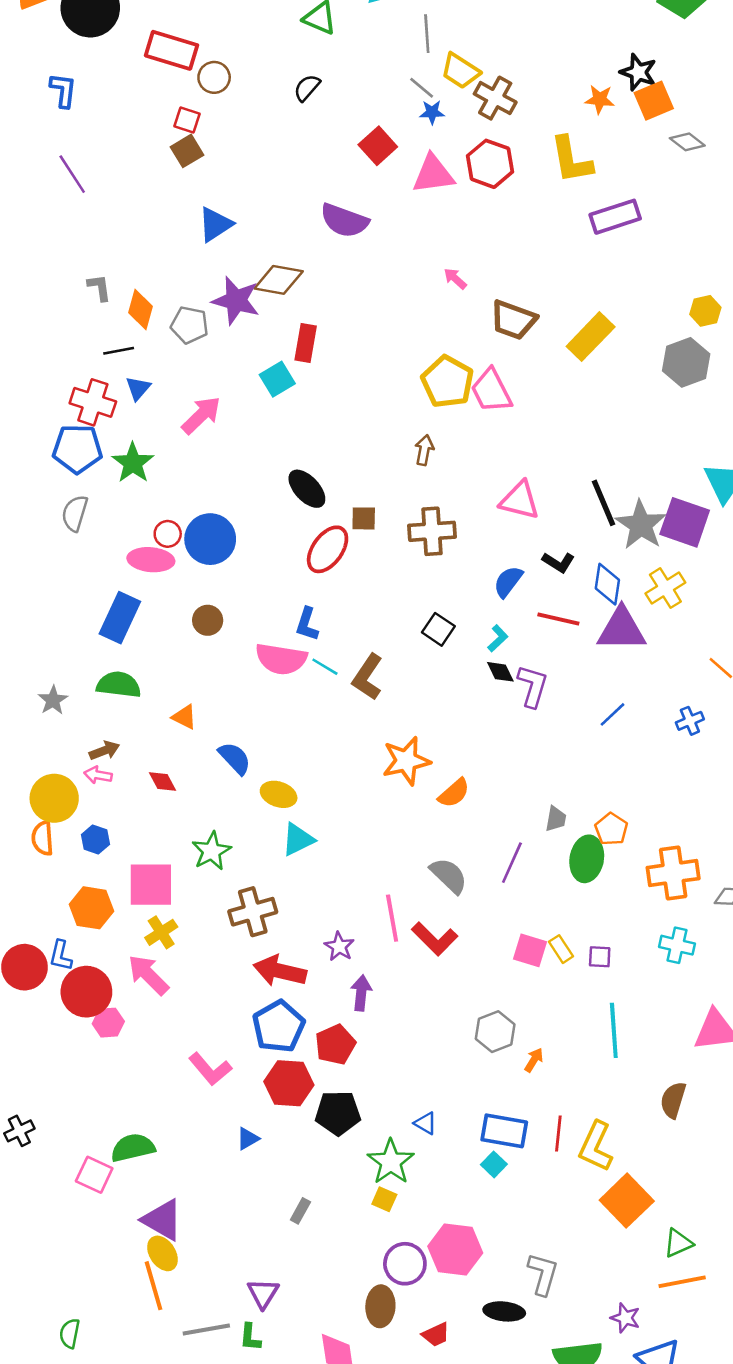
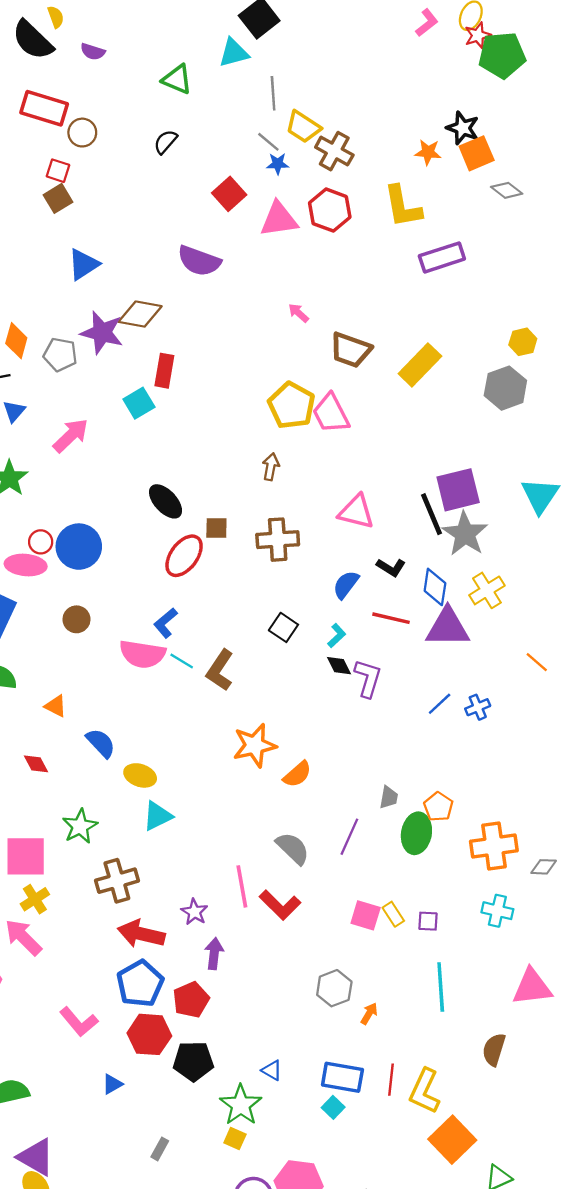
purple square: (685, 522) -> (458, 490), moved, turned -33
blue L-shape: (307, 624) -> (166, 623), turned 32
blue cross: (690, 721) -> (478, 707), moved

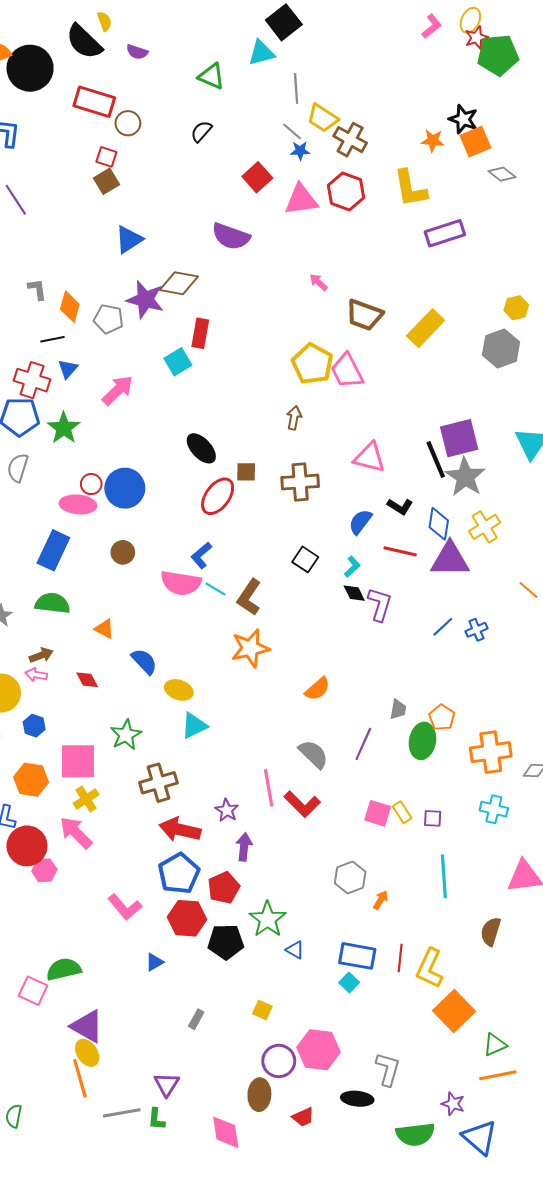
orange star: (255, 745) -> (250, 648), moved
green star: (241, 1105) -> (268, 919), moved

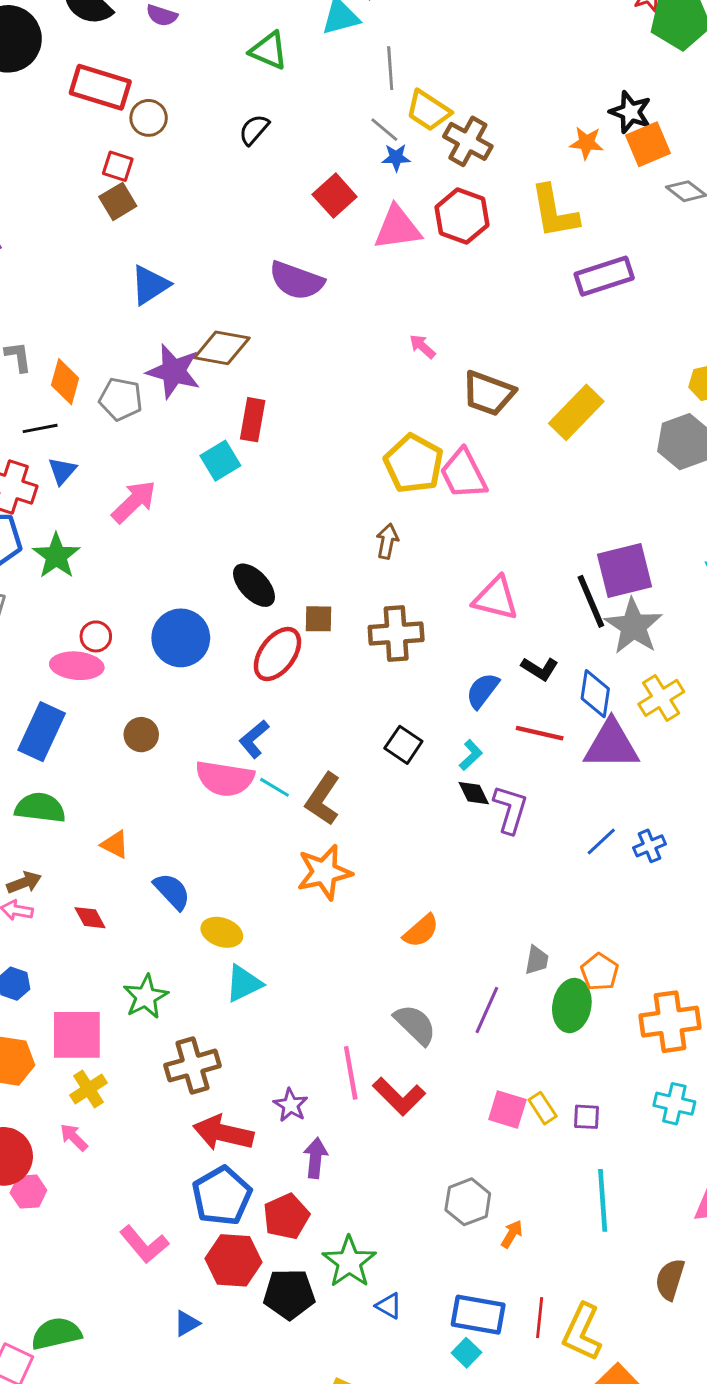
blue circle: (125, 488) -> (181, 638), moved
pink arrow: (76, 833) -> (74, 1137), size x0.6

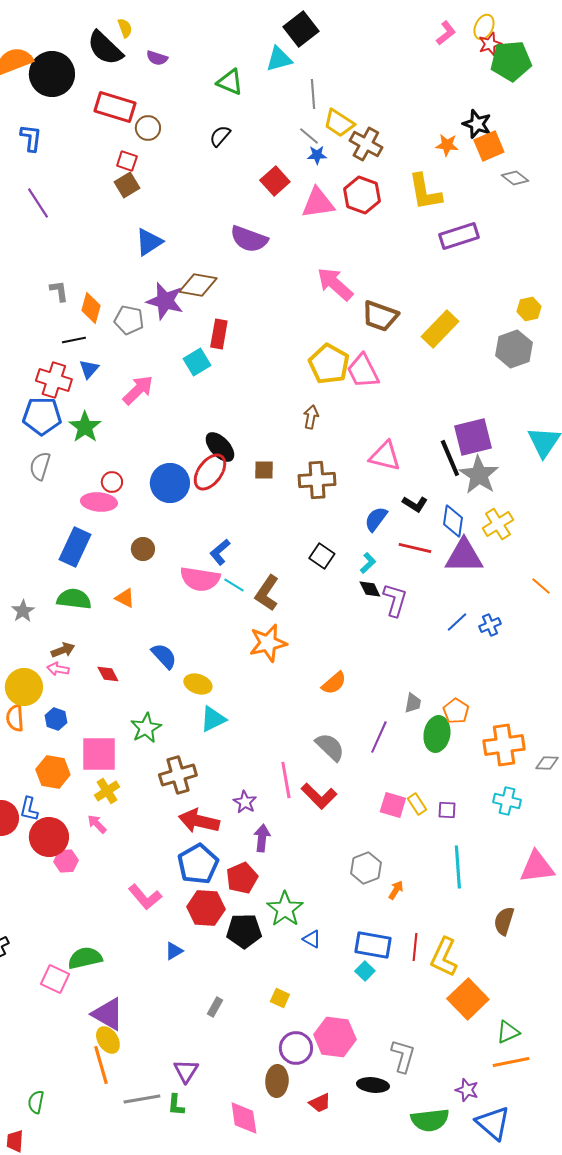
pink arrow: (422, 346) -> (335, 284), size x2.0
red ellipse: (277, 654) -> (210, 472), moved
orange triangle: (115, 844) -> (125, 598), moved

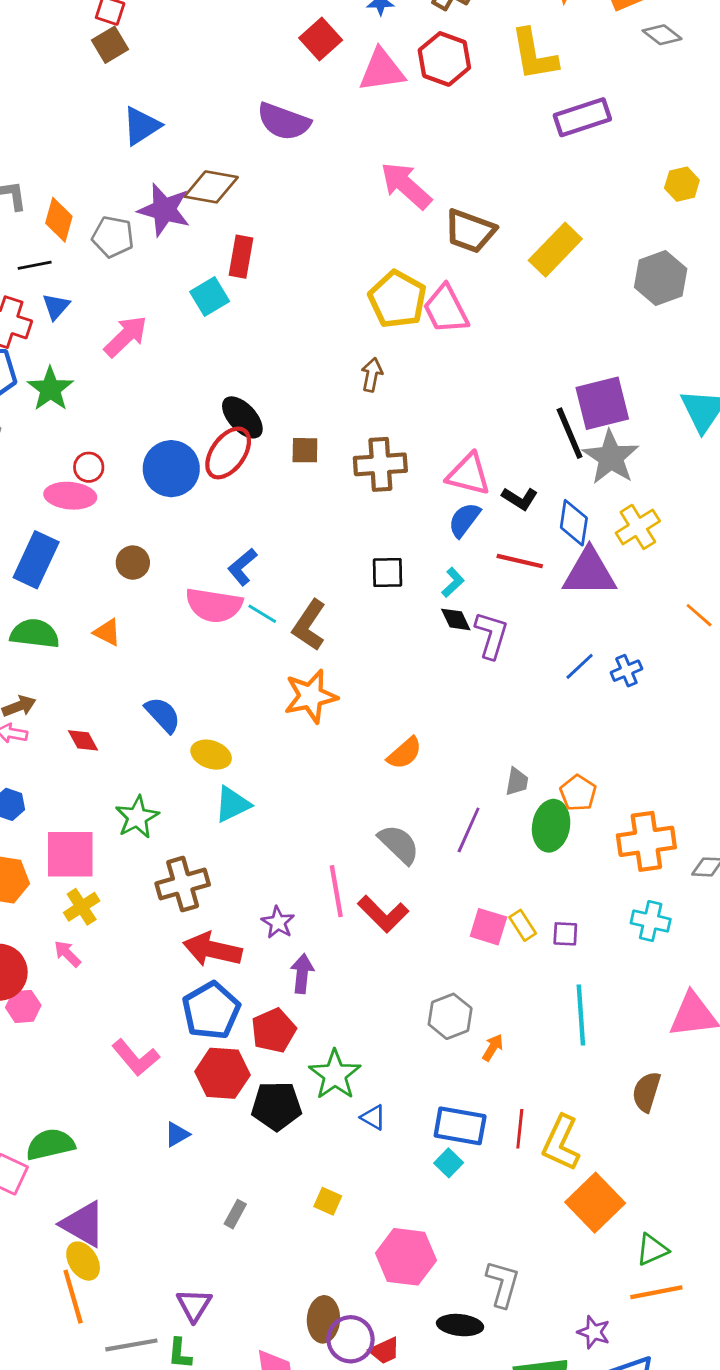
yellow hexagon: (529, 309) -> (682, 184), moved
pink triangle: (385, 456) -> (469, 474), moved
black square: (322, 556) -> (387, 572), turned -35
purple circle: (296, 1048) -> (350, 1339), moved

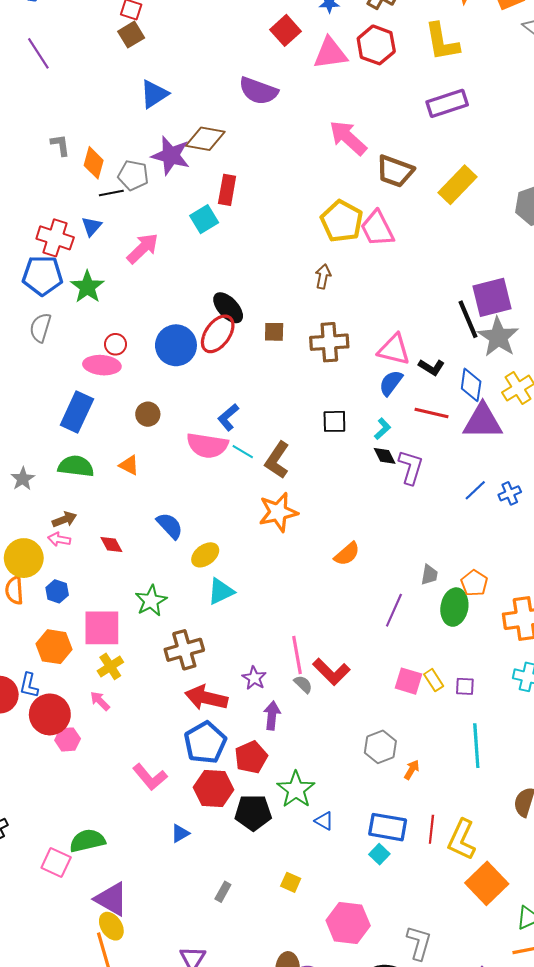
purple rectangle: (582, 117) -> (447, 103), moved
black line: (35, 265) -> (111, 193), moved
yellow ellipse: (211, 755) -> (205, 555), turned -56
gray semicircle: (399, 844) -> (303, 684), moved, size x0.6

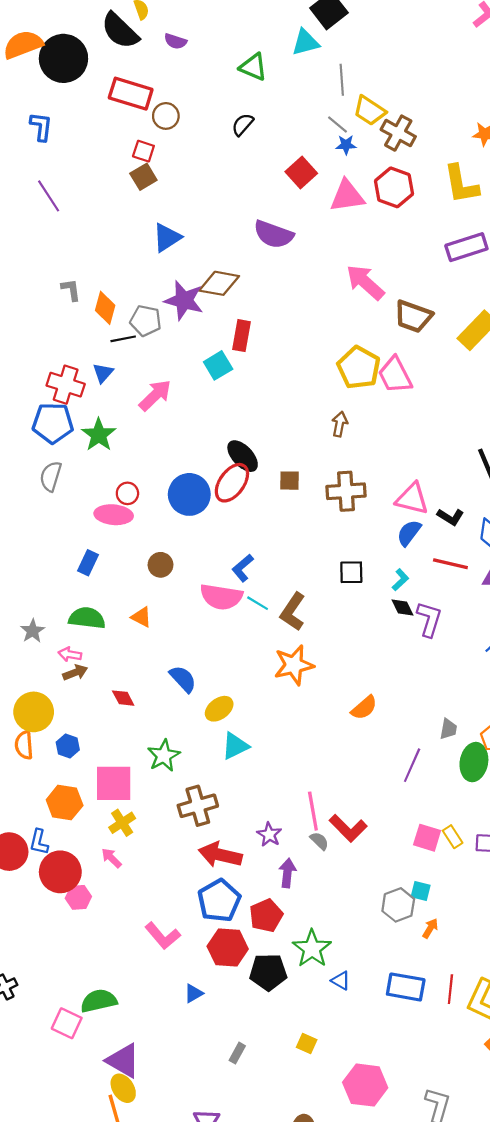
blue rectangle: (77, 412) -> (88, 563), size x0.6
pink arrow: (59, 539) -> (70, 654), moved
cyan square: (379, 854) -> (421, 891), moved, turned -30

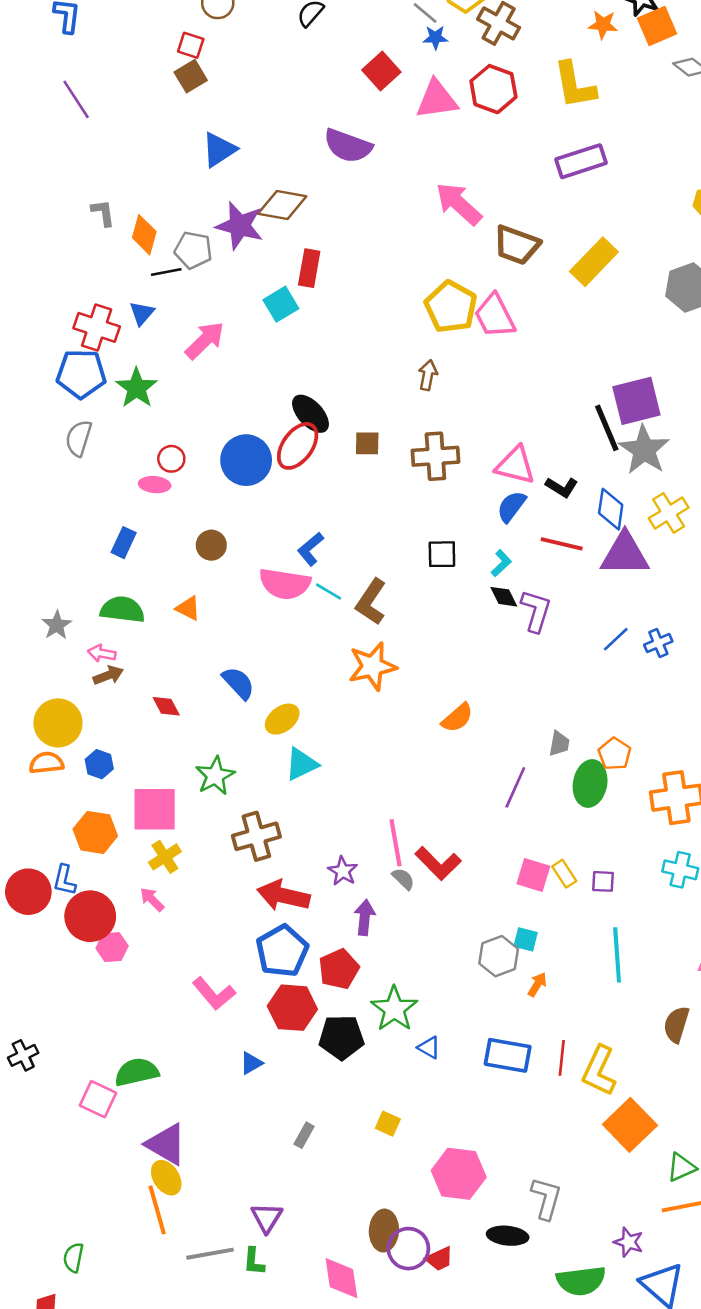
pink ellipse: (114, 515) -> (155, 485), size x0.7
orange semicircle: (24, 745) -> (46, 763), turned 88

